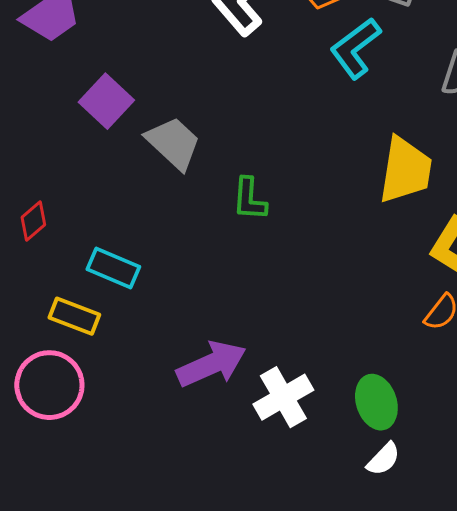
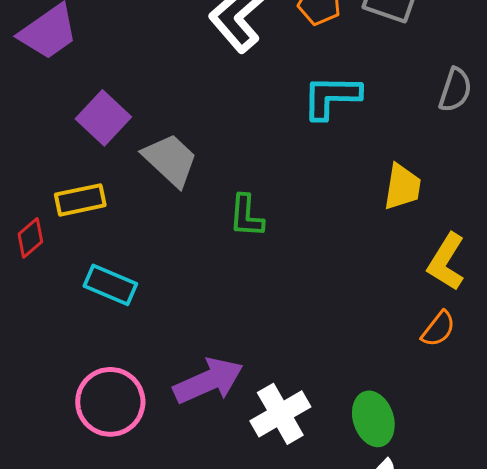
cyan L-shape: (355, 48) -> (331, 97), moved, turned 38
yellow trapezoid: (405, 170) -> (402, 187), size x0.7
yellow rectangle: (74, 316) -> (80, 200), moved, turned -33
pink circle: (49, 385) -> (110, 402), moved

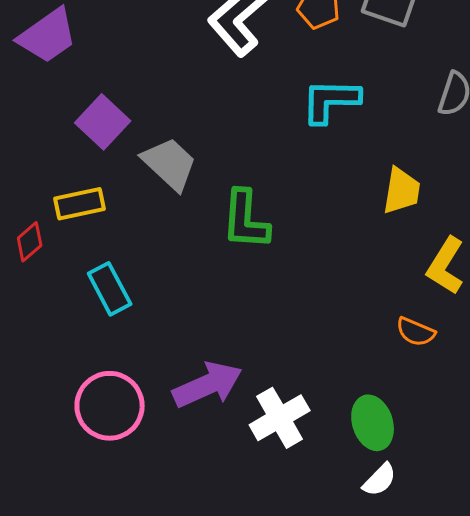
green L-shape: (246, 216) -> (246, 220), size x1.4
cyan rectangle: (110, 285) -> (110, 289), turned 39
orange semicircle: (438, 329) -> (416, 332), moved, turned 75

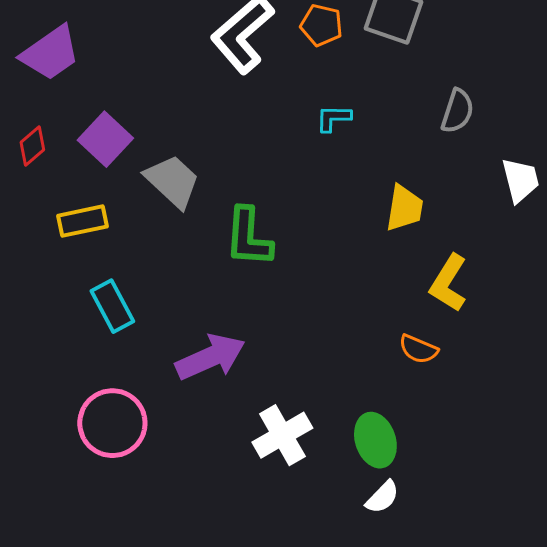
cyan L-shape: (331, 101) -> (333, 118), size x0.6
red diamond: (30, 242) -> (32, 146), moved
purple arrow: (208, 385) -> (210, 357), moved

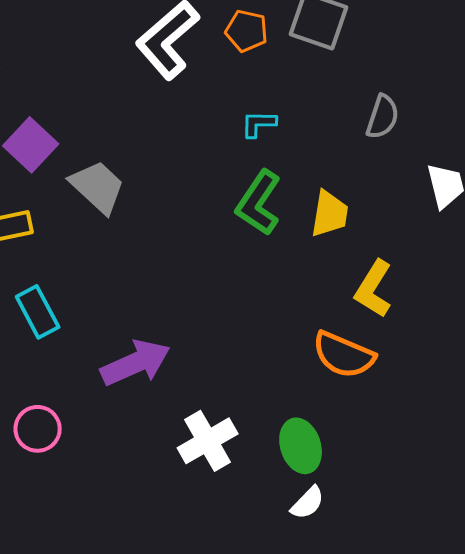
green L-shape: (248, 237) -> (259, 203), moved, turned 30
orange semicircle: (418, 349) -> (344, 355), size x1.6
pink circle: (112, 423) -> (38, 429), size x0.7

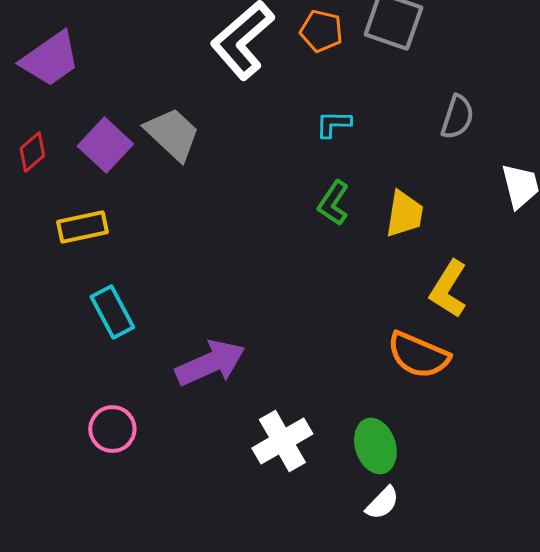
gray trapezoid: (98, 187) -> (172, 134), moved
green L-shape: (259, 203) -> (333, 203), size x0.7

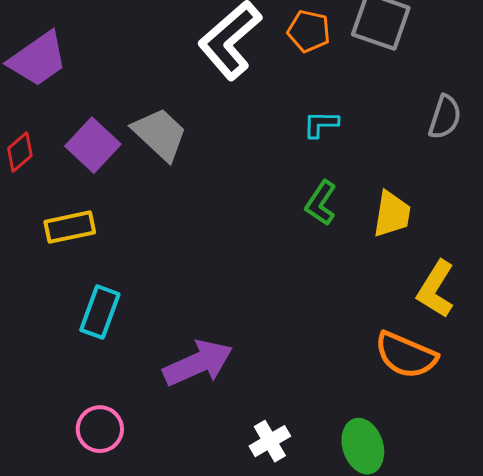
cyan rectangle: (112, 312) -> (100, 312), turned 48
white cross: (282, 441) -> (270, 441), size x0.7

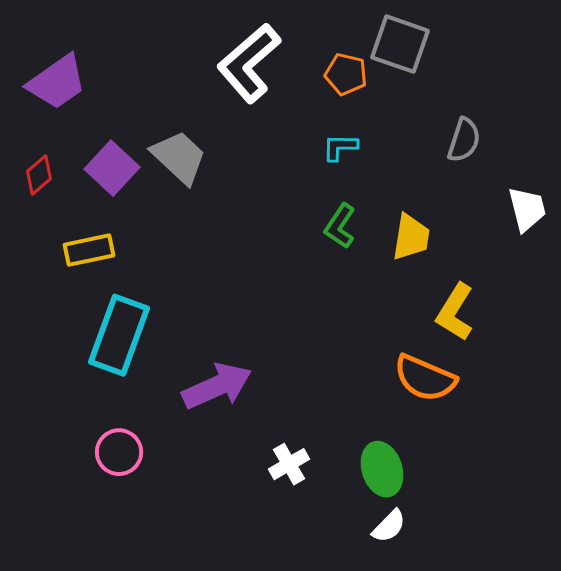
orange pentagon: (309, 31) -> (346, 74), moved
cyan rectangle: (100, 312) -> (119, 335), size x1.5

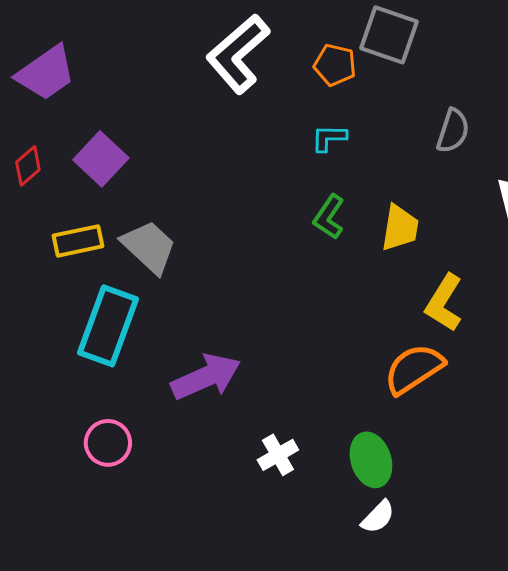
gray trapezoid: (179, 157) -> (149, 247), moved
orange semicircle: (425, 378) -> (414, 369), turned 124

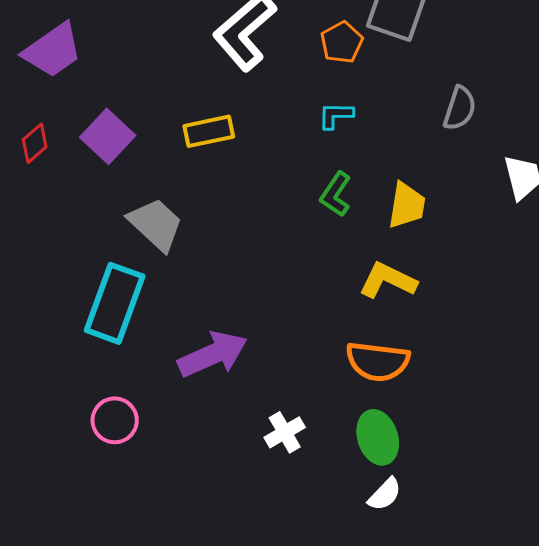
orange pentagon: (335, 65) -> (342, 42), turned 30
yellow rectangle: (78, 241) -> (209, 131), moved
yellow L-shape: (444, 303) -> (388, 280), moved, turned 84
orange semicircle: (414, 369) -> (378, 361), moved, turned -140

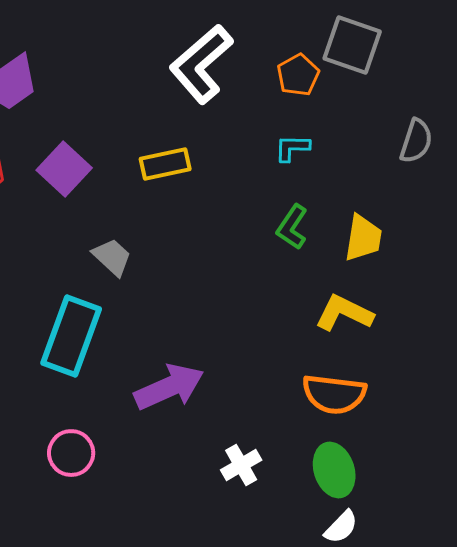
gray trapezoid: (156, 224) -> (112, 257), size x0.7

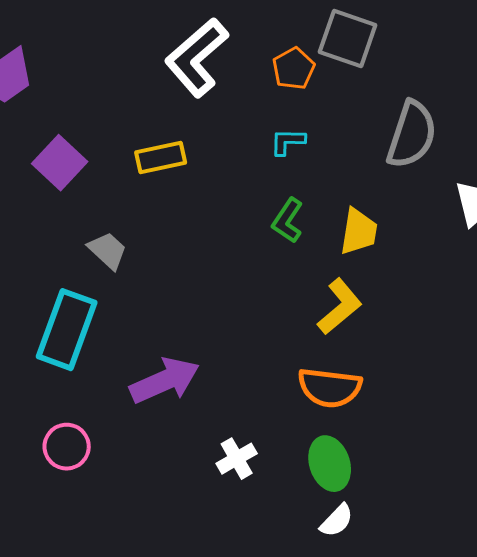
gray semicircle: (416, 141) -> (412, 135), size x1.5
yellow L-shape: (344, 313) -> (340, 307), turned 114

